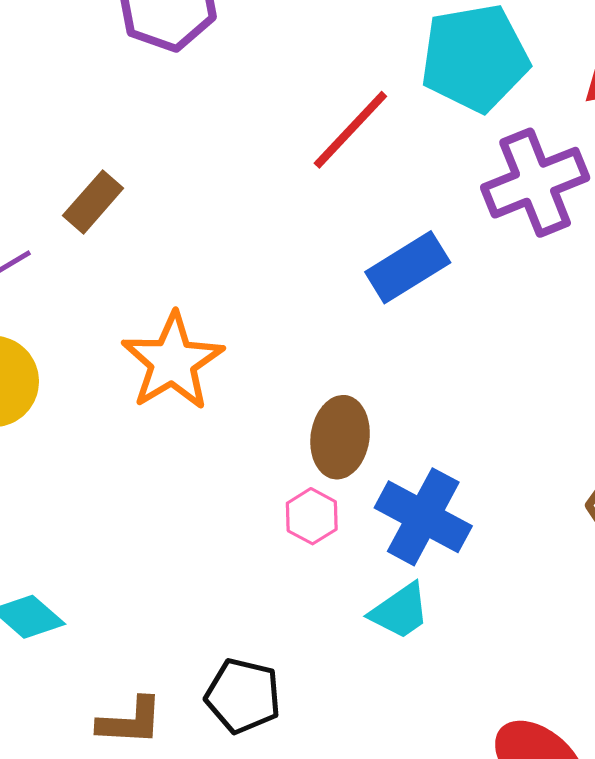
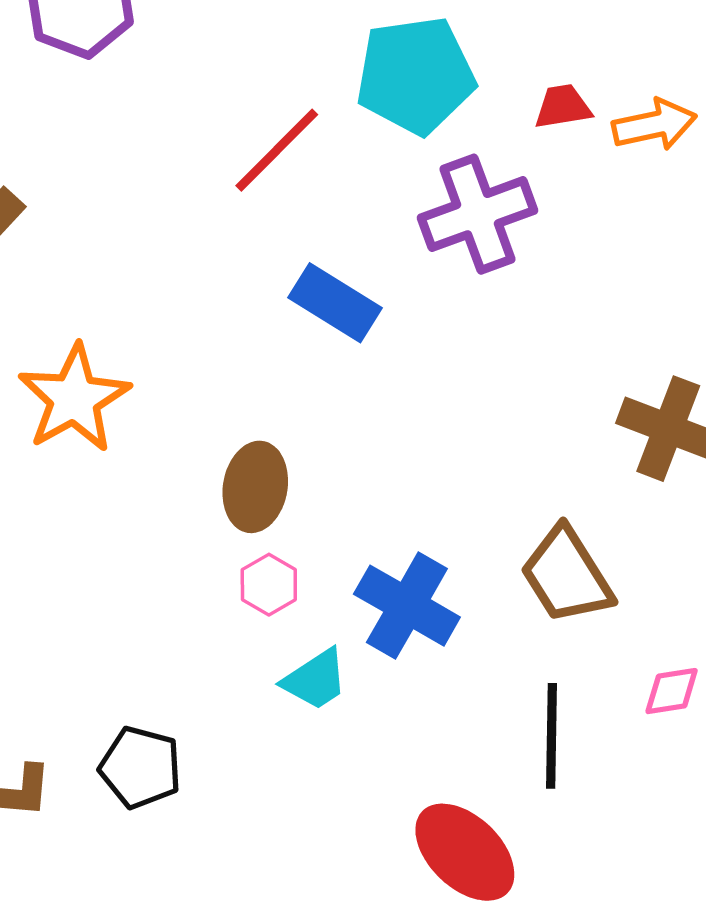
blue rectangle: (408, 267) -> (335, 303), turned 62
pink hexagon: (312, 516) -> (269, 585), moved
blue cross: (423, 517) -> (407, 606), moved

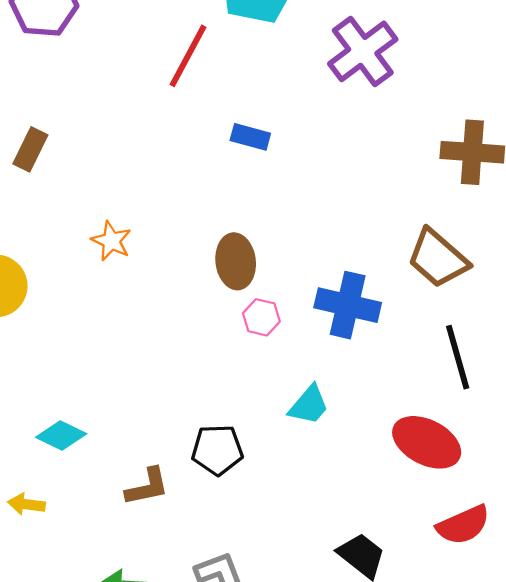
purple cross: (477, 214) -> (363, 51), moved
blue rectangle: (335, 303) -> (250, 137), size x0.7
orange star: (74, 399) -> (111, 241), size x0.6
cyan trapezoid: (315, 680) -> (309, 405), moved

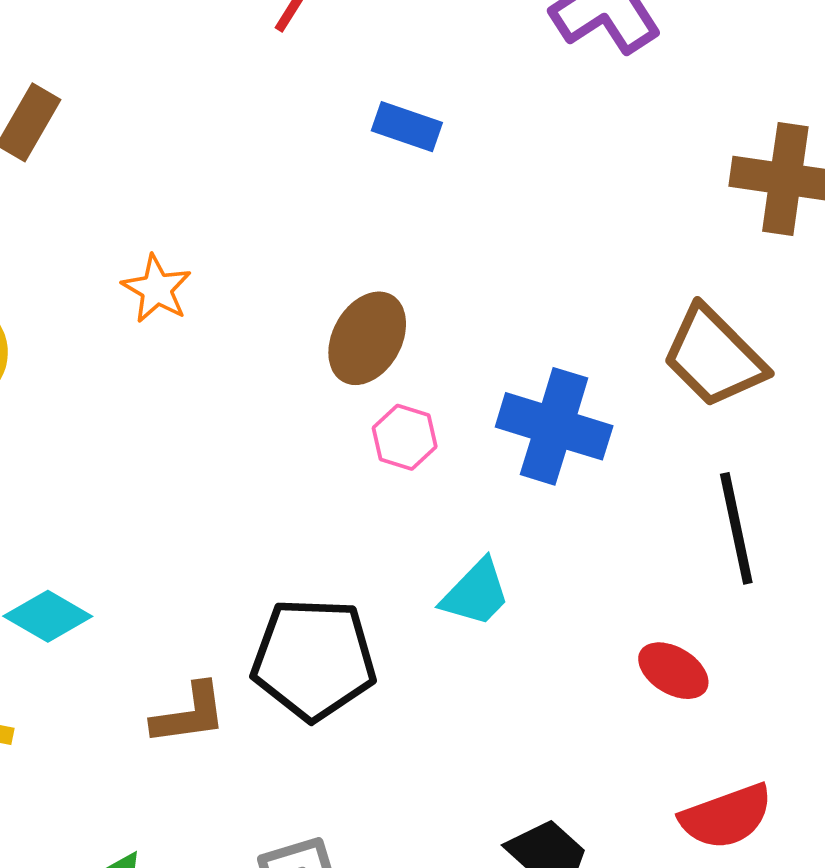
brown ellipse: (236, 261) -> (367, 338), turned 32
red ellipse: (427, 442) -> (673, 671), size x0.6
black pentagon: (217, 450) -> (314, 659), size x1.4

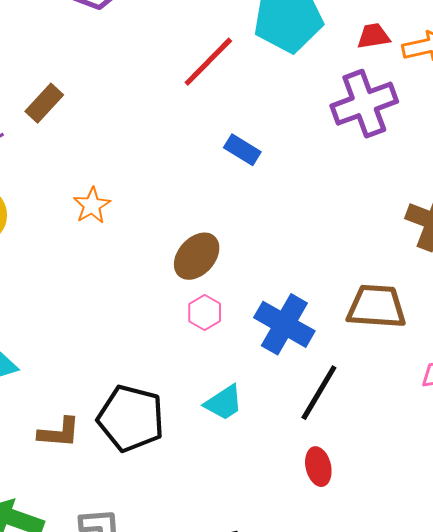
brown trapezoid: (714, 357) -> (376, 307), turned 126
black line: (736, 528) -> (319, 393), moved, turned 30
red ellipse: (673, 671) -> (318, 467), turned 33

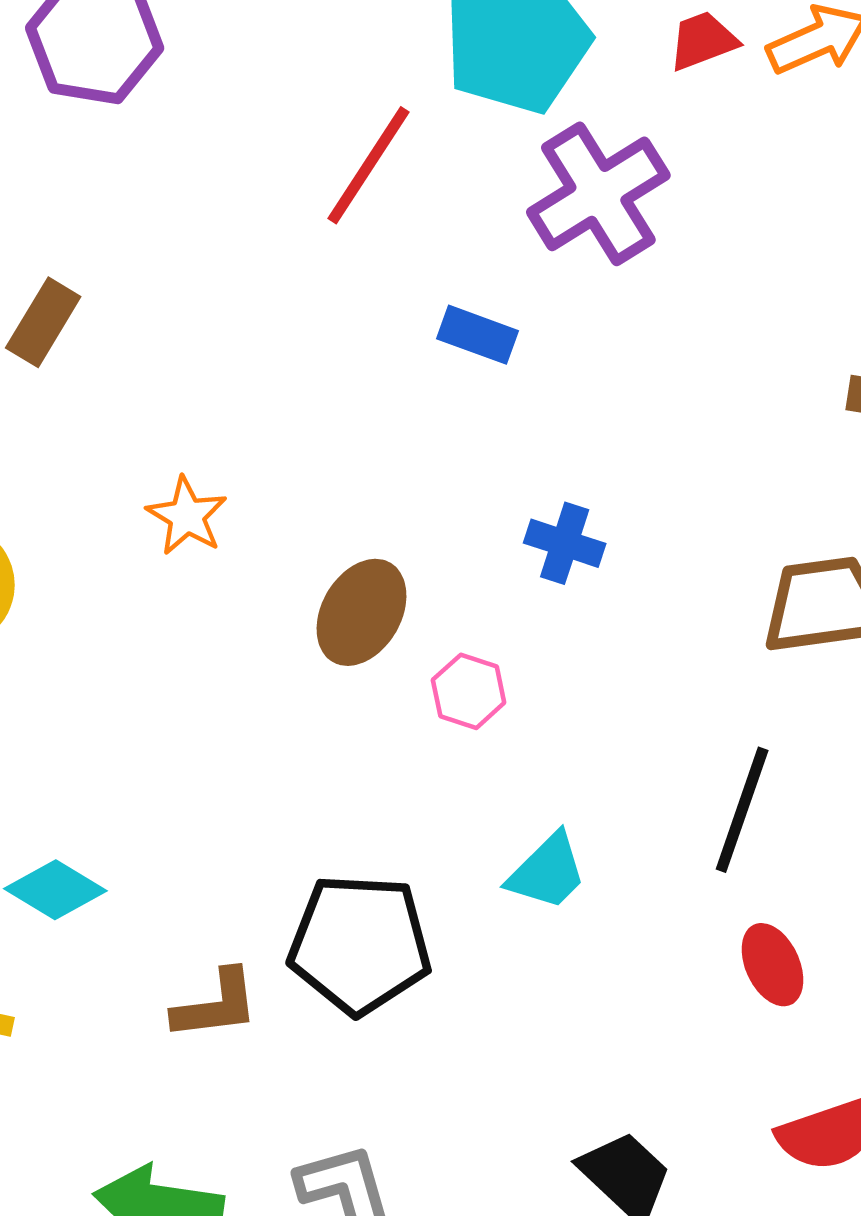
purple cross: (364, 104) -> (598, 194), moved
brown ellipse: (197, 256) -> (361, 612), moved
blue cross: (284, 324) -> (565, 543), moved, size x0.6

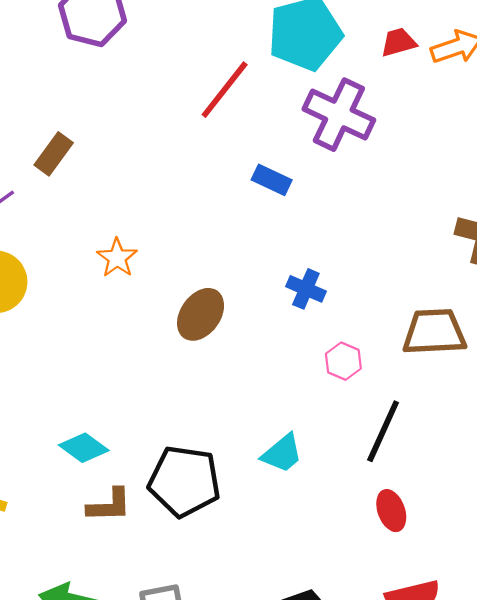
purple cross: (598, 194) -> (339, 115), turned -38
pink hexagon: (469, 691) -> (343, 361), moved
cyan diamond: (55, 890) -> (84, 448), moved

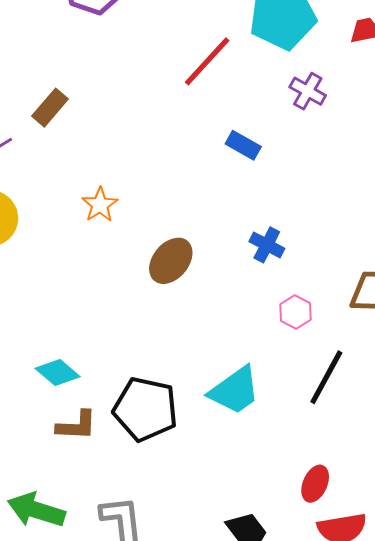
purple cross: (339, 115) -> (308, 91), size x0.6
cyan trapezoid: (282, 453) -> (235, 391), size x1.4
red ellipse: (391, 511) -> (315, 484), moved, turned 39

